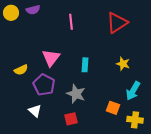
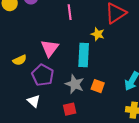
yellow star: (123, 64) -> (98, 34), moved
cyan rectangle: (85, 65) -> (84, 55), size x1.6
orange square: (113, 108) -> (98, 86), moved

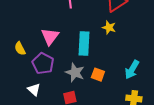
yellow star: (98, 34) -> (109, 28), moved
yellow semicircle: (20, 60) -> (20, 49), turned 88

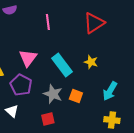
yellow star: (109, 28) -> (91, 62), moved
cyan rectangle: (84, 44) -> (62, 65), turned -40

